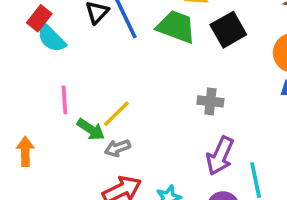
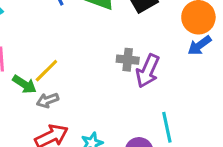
purple arrow: (220, 156) -> (148, 71), moved

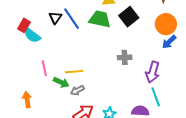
yellow line: (46, 71) -> (74, 72), turned 48
purple arrow: (148, 71) -> (153, 72), moved

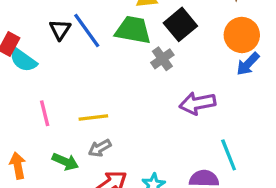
gray cross: (125, 57) -> (162, 59), moved, turned -32
purple arrow: (153, 72) -> (197, 103), moved, turned 65
green arrow: (61, 82) -> (65, 162), moved

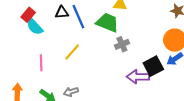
black square: (180, 24) -> (153, 66), moved
black triangle: (60, 30) -> (62, 13), turned 40
yellow line: (93, 117) -> (72, 52), moved, turned -54

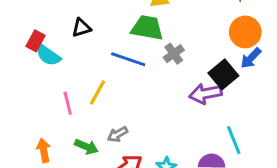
blue line: (78, 17) -> (128, 59), moved, turned -35
yellow line: (72, 52) -> (97, 93), moved

